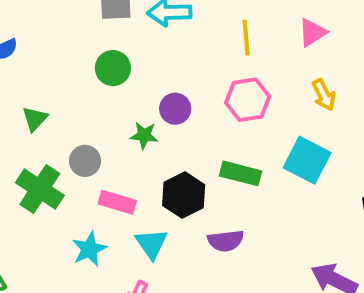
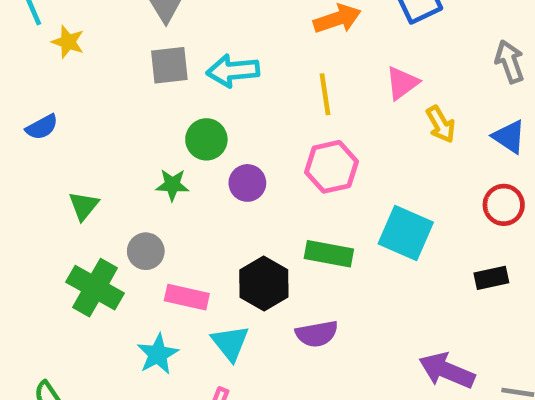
green circle: (113, 68) -> (206, 139), moved
yellow arrow: (324, 95) -> (441, 124), moved
green star: (144, 135) -> (172, 185), moved

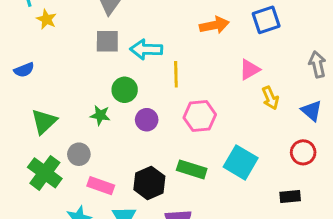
yellow line: (325, 94) -> (176, 74), moved
green triangle: (84, 206) -> (44, 122), size x1.4

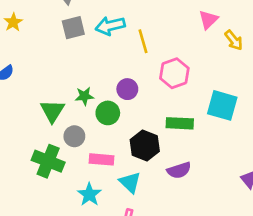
yellow star: (46, 19) -> (13, 22), turned 30
green circle: (125, 90) -> (108, 113), moved
green triangle: (44, 122) -> (52, 111), moved

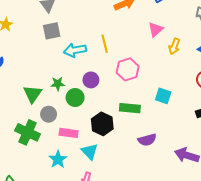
cyan arrow: (110, 26) -> (75, 50), moved
yellow arrow: (234, 40) -> (174, 46), turned 56
cyan square: (222, 105) -> (163, 96), size x0.7
purple semicircle: (179, 170) -> (147, 140), moved

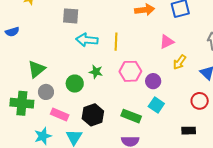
purple circle: (91, 80) -> (153, 81), moved
green star: (58, 84) -> (96, 72), moved
green rectangle: (130, 108) -> (131, 116), moved
green cross: (28, 132) -> (22, 103), turned -35

